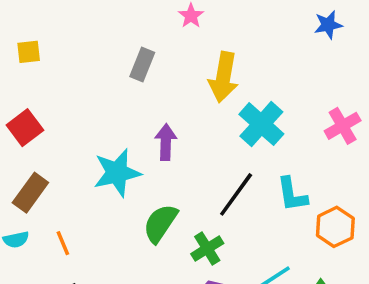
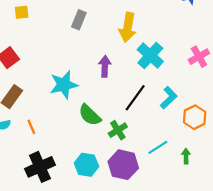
yellow square: (29, 52) -> (22, 12), moved
purple arrow: (166, 142) -> (105, 66), moved
cyan L-shape: (292, 194) -> (169, 98), turned -125
green semicircle: (160, 223) -> (90, 115), turned -80

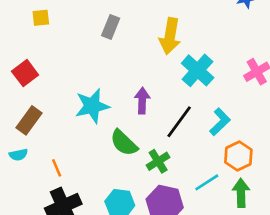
purple arrow: (105, 66) -> (142, 101), moved
orange hexagon: (195, 117) -> (238, 156), moved
orange line: (31, 127) -> (57, 168), moved
green arrow: (186, 156) -> (241, 193), size x1.5

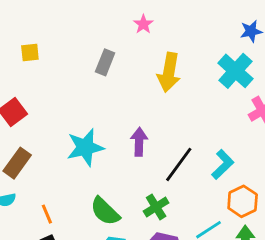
cyan cross: (198, 70) -> (235, 71), moved
green semicircle: (124, 143) -> (105, 211), moved

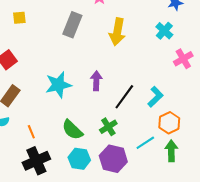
gray rectangle: (105, 62) -> (72, 25), size x1.4
cyan cross: (235, 71) -> (164, 31), size x0.7

